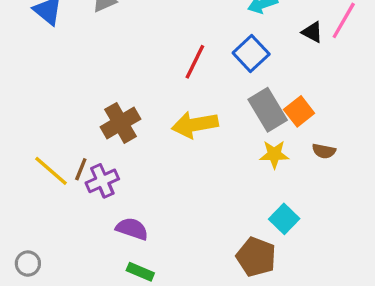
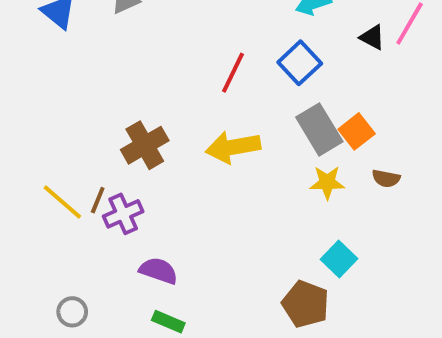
gray circle: (28, 264) -> (72, 312), moved

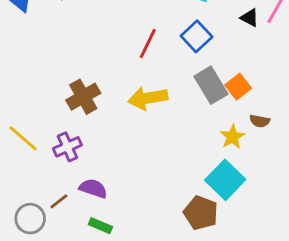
yellow star: (327, 182) -> (232, 137), moved, turned -30
brown line: (98, 200) -> (59, 201), moved, turned 30
cyan square: (339, 259) -> (225, 180), size x1.5
gray circle: (72, 312) -> (30, 219), size x1.4

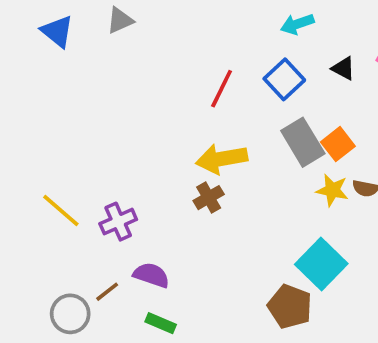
black triangle: (250, 18) -> (343, 68), moved
brown cross: (83, 97) -> (209, 198), moved, size x0.7
yellow star: (232, 137) -> (332, 190), moved, turned -30

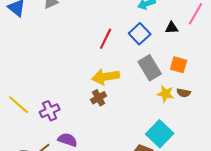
black triangle: (343, 68) -> (172, 28), turned -32
orange square: (338, 144) -> (179, 65), moved, turned -36

